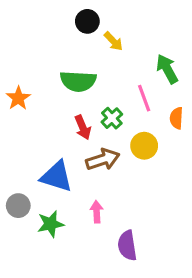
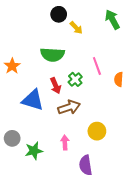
green arrow: (167, 69) -> (112, 19), moved
yellow circle: (144, 146) -> (97, 131), moved
blue triangle: (57, 176) -> (33, 100), moved

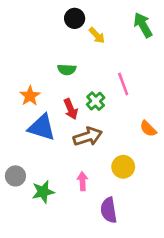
green semicircle: (52, 55) -> (67, 70), size x0.6
orange star: (12, 66) -> (30, 96), moved
orange semicircle: (119, 79) -> (148, 129), moved, turned -48

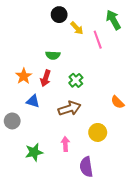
pink line: (123, 84) -> (98, 40), moved
red arrow: (71, 109) -> (46, 78), moved, turned 42
blue triangle: (42, 127) -> (33, 101), size x0.6
gray circle: (15, 176) -> (12, 121), moved

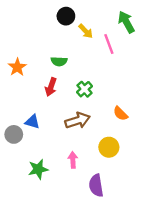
orange star: (24, 76) -> (17, 67), moved
blue triangle: (33, 101) -> (32, 122), moved
orange semicircle: (118, 102) -> (120, 114), moved

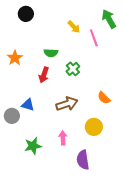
black circle: (66, 16) -> (26, 14), moved
green cross: (85, 89) -> (73, 69), moved

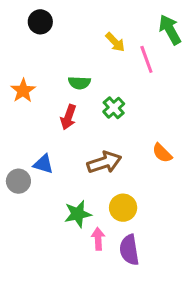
yellow circle: (94, 127) -> (123, 208), moved
pink arrow: (63, 138) -> (98, 239), moved
green star: (33, 146) -> (78, 214), moved

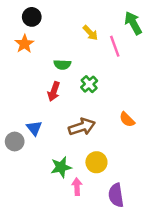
orange star: (23, 91) -> (24, 44), moved
blue triangle: (43, 164) -> (34, 128), turned 35
purple semicircle: (129, 250) -> (116, 195), moved

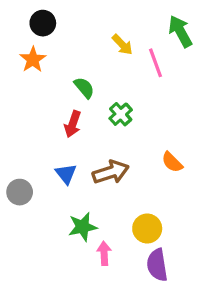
green semicircle: (62, 65) -> (84, 88), turned -133
blue triangle: (34, 128) -> (66, 174), moved
yellow circle: (96, 162) -> (147, 228), moved

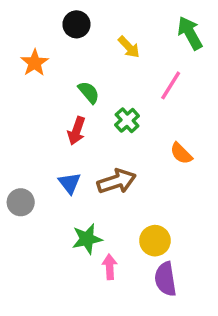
black circle: (43, 23) -> (76, 24), moved
pink line: (155, 63) -> (171, 85), moved, turned 52
orange semicircle: (172, 162) -> (181, 153), moved

